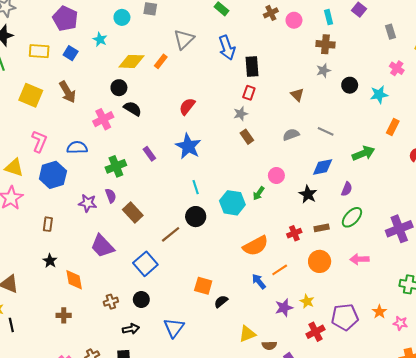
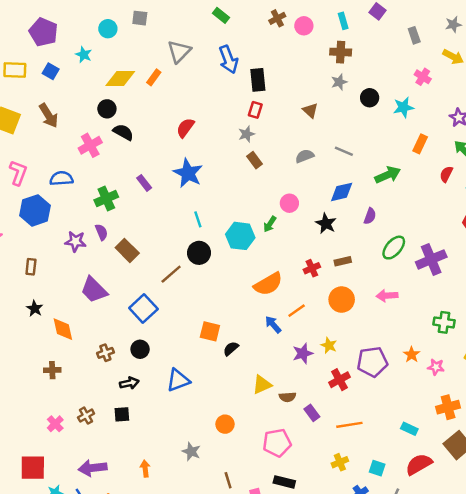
green ellipse: (352, 217) -> (394, 248), moved
blue triangle: (174, 328) -> (178, 380), turned 35

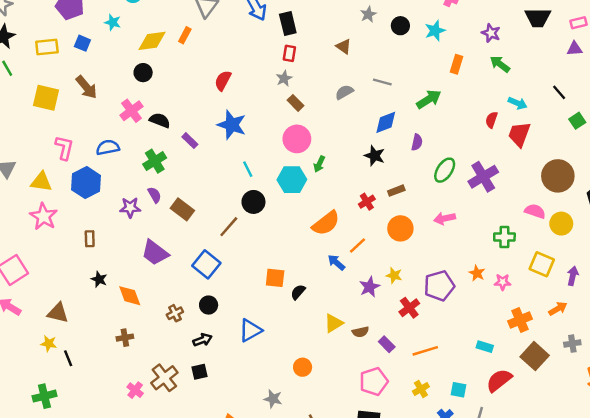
black semicircle: (123, 132) -> (160, 120), moved
red semicircle: (446, 174) -> (491, 120), moved
pink circle: (289, 203) -> (297, 139), moved, size x1.5
brown cross: (86, 416) -> (164, 378), size x1.6
pink pentagon: (277, 443) -> (374, 381), moved

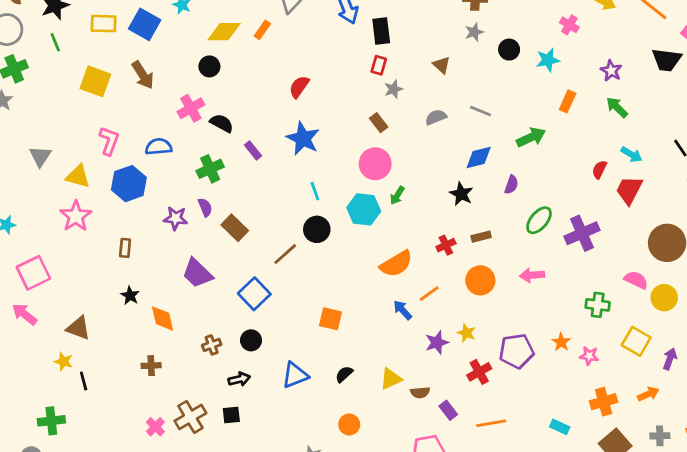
blue square: (82, 43) -> (145, 24), size x1.6
gray star: (284, 78) -> (393, 89), moved
black semicircle: (298, 292) -> (344, 374), moved

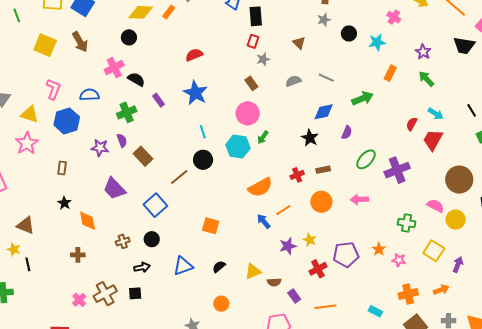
red semicircle: (299, 87) -> (194, 55), turned 30

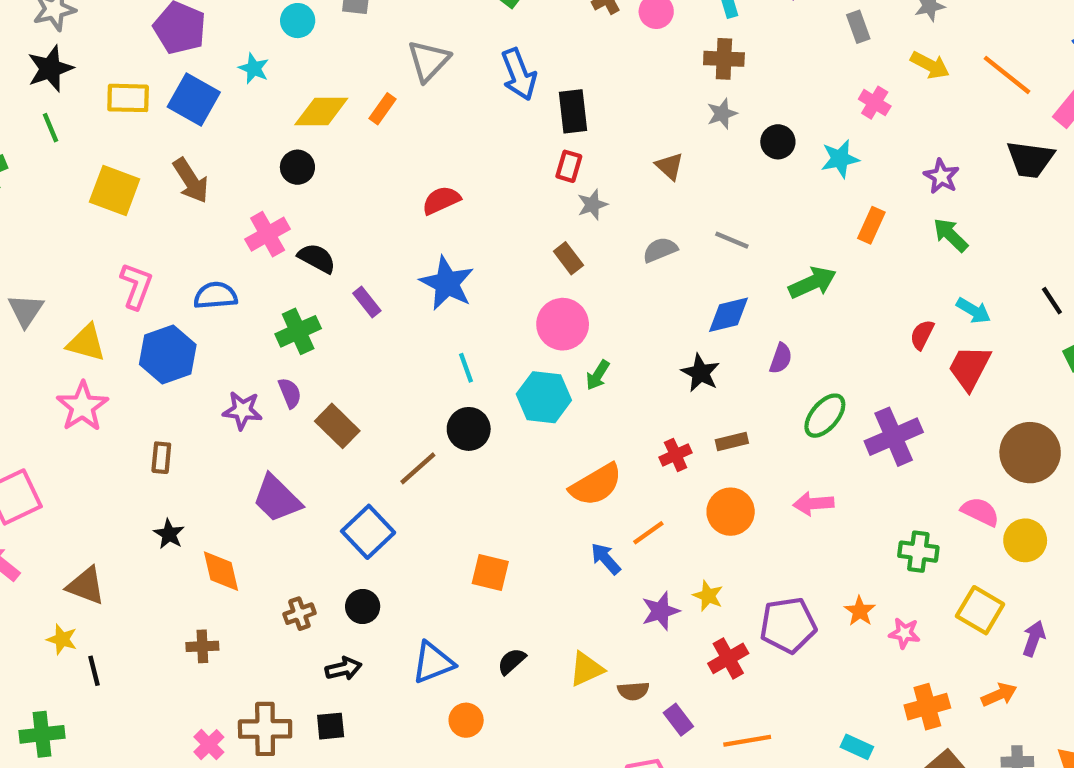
brown cross: (105, 294) -> (265, 729), turned 30
orange circle: (221, 304) -> (466, 720), moved

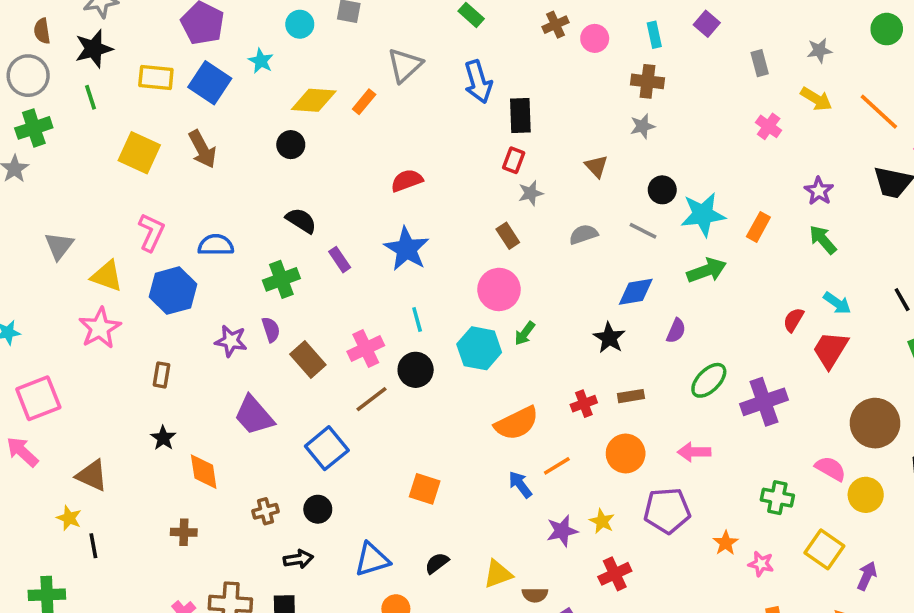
black circle: (778, 142) -> (662, 190), moved
cyan star: (840, 159) -> (703, 214), moved, size x1.4
pink cross: (268, 234) -> (366, 349), moved
purple pentagon: (788, 625) -> (667, 511), moved

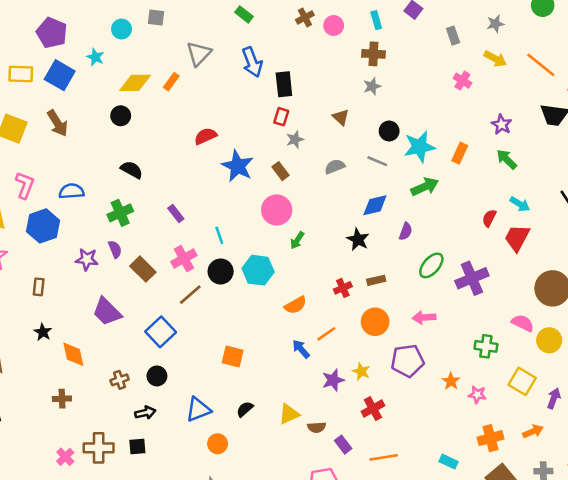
blue star: (407, 249) -> (238, 166), moved
purple rectangle: (340, 260) -> (176, 214), moved
cyan hexagon: (479, 348) -> (258, 270), moved
orange semicircle: (517, 423) -> (296, 305), size x0.7

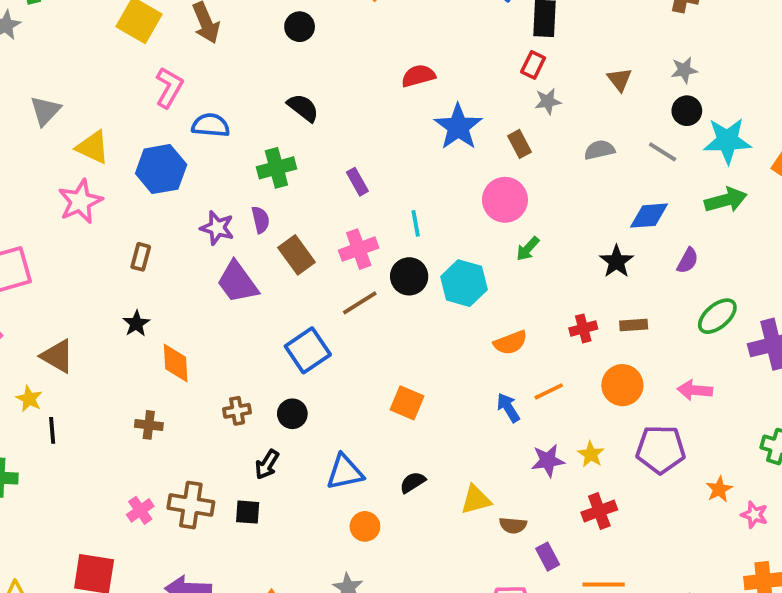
gray star: (372, 86) -> (684, 70), moved
pink L-shape: (25, 185) -> (169, 87), moved
purple trapezoid: (107, 312) -> (237, 282), moved
black arrow: (145, 413) -> (267, 464), turned 126

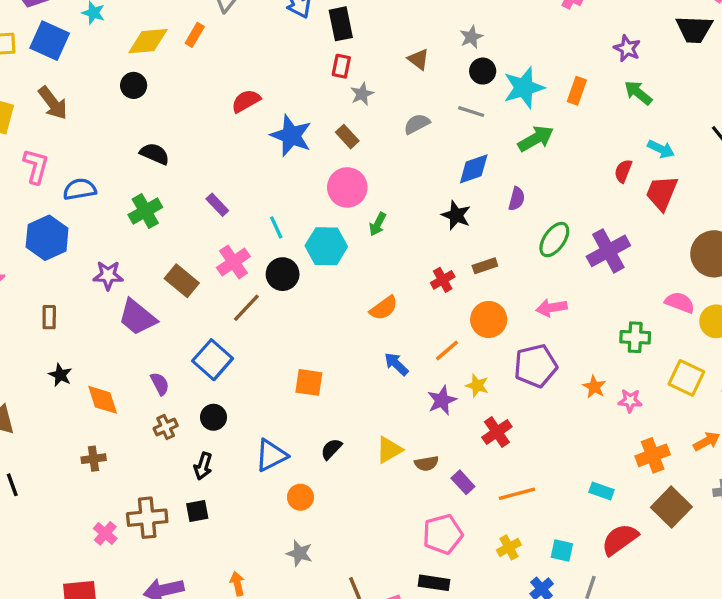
purple semicircle: (260, 220) -> (160, 384), moved
cyan hexagon: (464, 283) -> (326, 246), moved
orange line: (549, 391) -> (447, 350), moved

